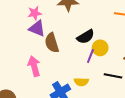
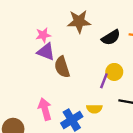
black semicircle: (86, 37) -> (111, 37), moved
pink arrow: (34, 66) -> (45, 109), moved

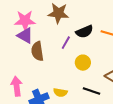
pink star: (43, 35) -> (25, 21), size x1.5
purple line: (104, 81) -> (66, 43), moved

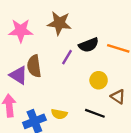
purple triangle: (25, 36) -> (18, 75), moved
yellow circle: (83, 63) -> (99, 80), moved

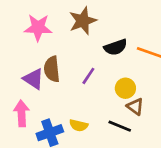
brown star: (59, 23) -> (83, 21), turned -30
purple line: (67, 57) -> (88, 76), moved
brown triangle: (118, 97) -> (135, 107), moved

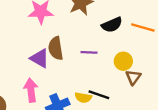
purple line: (88, 76) -> (89, 52), turned 63
brown triangle: (135, 107) -> (133, 77), turned 35
black line: (120, 126) -> (99, 95), moved

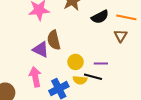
purple line: (89, 52) -> (101, 63), moved
yellow circle: (123, 61) -> (76, 62), moved
brown triangle: (133, 77) -> (121, 36), moved

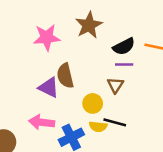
brown triangle: (121, 36) -> (115, 85), moved
purple line: (101, 63) -> (124, 64), moved
pink arrow: (35, 77) -> (42, 122), turned -72

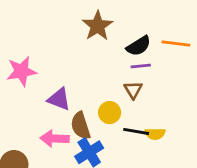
pink star: (47, 37) -> (21, 71), moved
brown semicircle: (65, 76) -> (81, 126), moved
yellow semicircle: (98, 127) -> (155, 134), moved

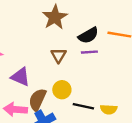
brown triangle: (133, 90) -> (59, 55), moved
brown semicircle: (81, 126) -> (37, 100), turned 40
yellow semicircle: (155, 134) -> (109, 109), moved

